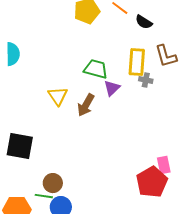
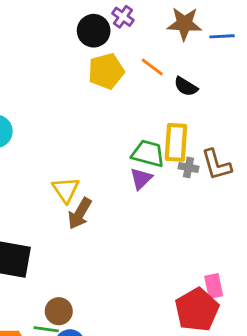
brown L-shape: (166, 56) -> (216, 165), moved
green trapezoid: (96, 69) -> (148, 154), moved
brown arrow: (86, 105) -> (80, 214), moved

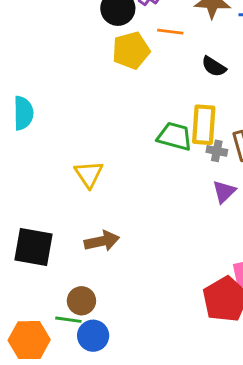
orange line: (152, 67) -> (170, 32), moved, turned -30
purple triangle: (141, 179) -> (224, 192), moved
brown arrow: (80, 214) -> (102, 241), moved, turned -132

